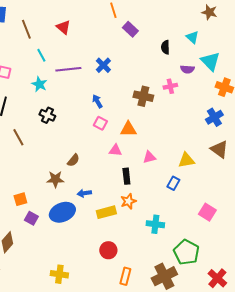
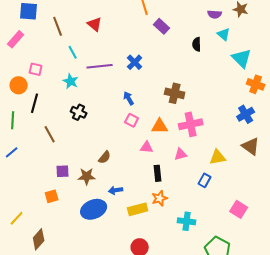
purple semicircle: (187, 69) -> (215, 14), moved
pink cross: (170, 86) -> (191, 124), moved, size x1.6
purple square: (31, 218) -> (63, 171), moved, turned -32

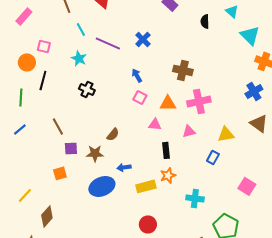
purple line: (100, 66) -> (108, 43), turned 30
brown line: (50, 134) -> (58, 126), moved

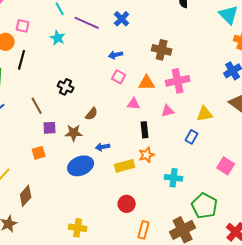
blue arrow: (137, 75) -> (116, 55), turned -72
black cross: (87, 89) -> (66, 87), moved

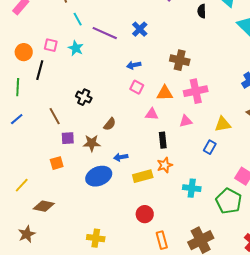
pink square: (23, 26) -> (51, 45), moved
brown diamond: (26, 196) -> (44, 206), turned 60
green pentagon: (205, 206) -> (229, 201), moved
orange rectangle: (144, 230) -> (162, 240), turned -30

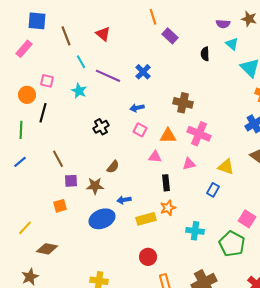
pink square: (51, 45) -> (47, 81), moved
pink cross: (196, 91) -> (199, 134), turned 35
black cross: (84, 97) -> (101, 127), moved, turned 35
yellow triangle: (223, 124) -> (226, 167), turned 30

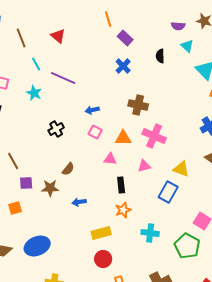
blue cross: (143, 72) -> (123, 66), moved
blue rectangle: (213, 190) -> (168, 192), size x1.5
blue ellipse: (102, 219) -> (37, 246), moved
yellow rectangle: (146, 219) -> (101, 233), moved

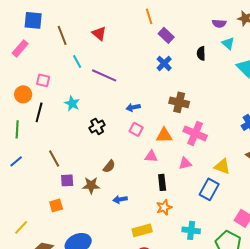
cyan star: (34, 93) -> (72, 103), moved

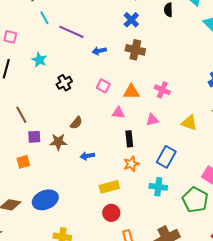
brown cross: (179, 102) -> (135, 50), moved
blue arrow: (133, 107) -> (99, 51), moved
pink cross: (195, 133) -> (162, 90), size x0.7
blue rectangle: (209, 189) -> (166, 157), moved

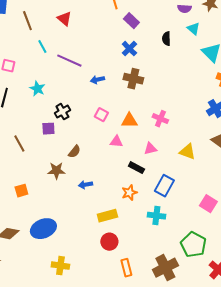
purple square: (34, 137) -> (48, 129), moved
black rectangle: (129, 139) -> (136, 168), moved, turned -56
green pentagon: (195, 200) -> (193, 245), moved

